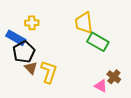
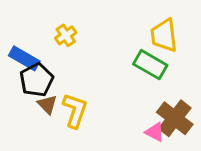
yellow cross: (32, 23) -> (66, 35), moved, turned -32
yellow trapezoid: (84, 23) -> (164, 35), moved
brown cross: (114, 77) -> (175, 118), size x1.6

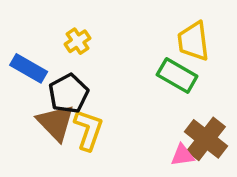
black pentagon: (37, 80) -> (68, 94), moved
brown triangle: (47, 104) -> (56, 123), size x1.6
pink triangle: (155, 132) -> (183, 155), turned -35

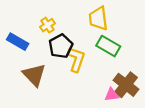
yellow trapezoid: (193, 41) -> (98, 18), moved
black pentagon: (68, 94) -> (61, 46), moved
yellow L-shape: (88, 130) -> (76, 59), moved

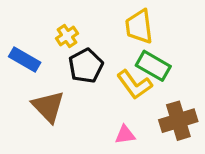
yellow L-shape: (76, 59) -> (134, 85), moved, turned 125
brown cross: (126, 85) -> (178, 121), turned 35
pink triangle: (112, 95) -> (125, 135), moved

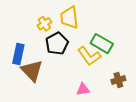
yellow trapezoid: (139, 27) -> (69, 18), moved
blue rectangle: (25, 60) -> (18, 54), moved, turned 72
brown cross: (178, 121) -> (118, 80), size x0.6

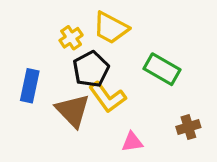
yellow trapezoid: (69, 18) -> (111, 28), turned -55
yellow L-shape: (89, 56) -> (107, 97), moved
brown triangle: (32, 71) -> (73, 110), moved

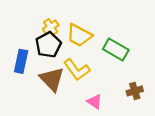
yellow trapezoid: (111, 28) -> (79, 35), moved
black pentagon: (91, 69) -> (48, 45), moved
pink triangle: (132, 142) -> (95, 102), turned 42

